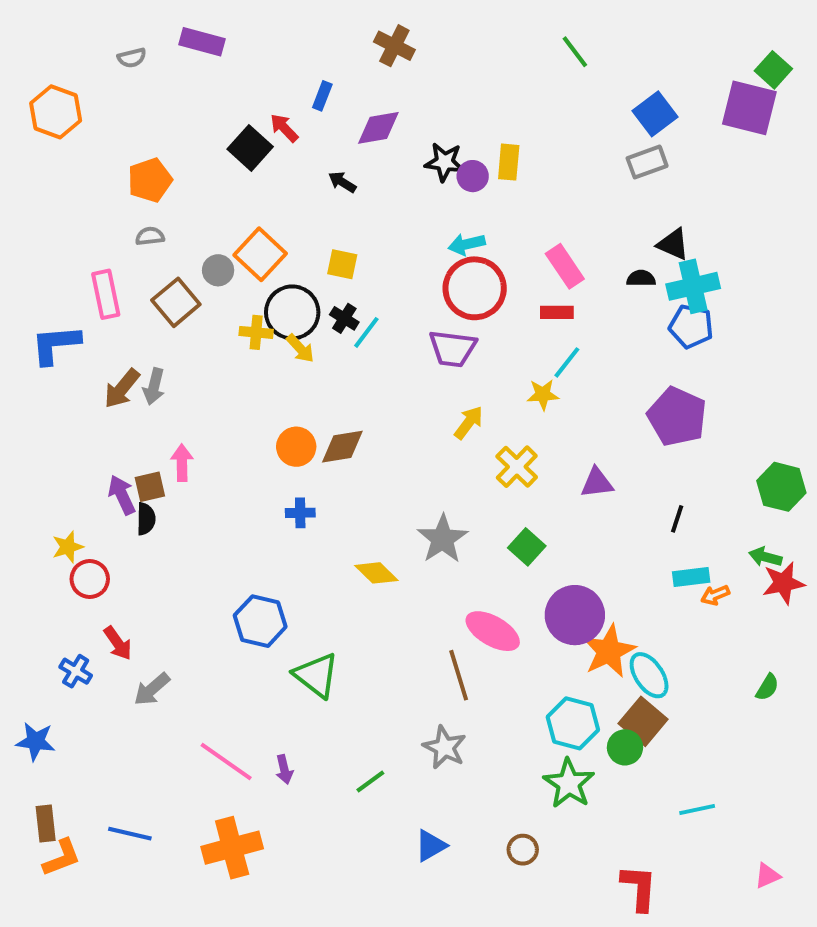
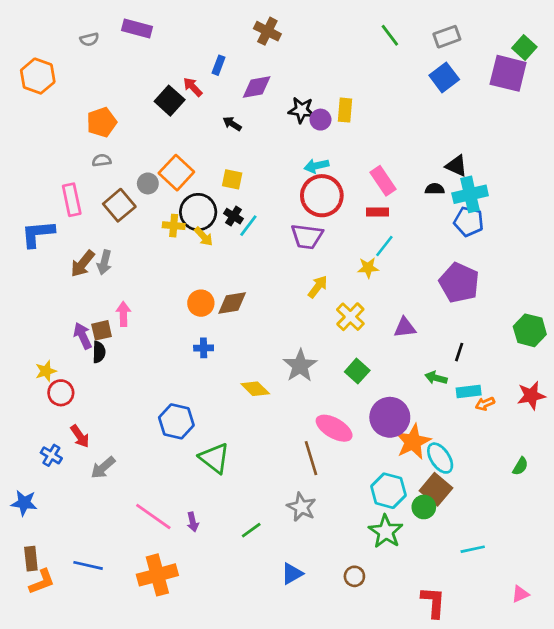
gray rectangle: (647, 162) -> (447, 37), moved
green arrow: (765, 557) -> (436, 378), moved

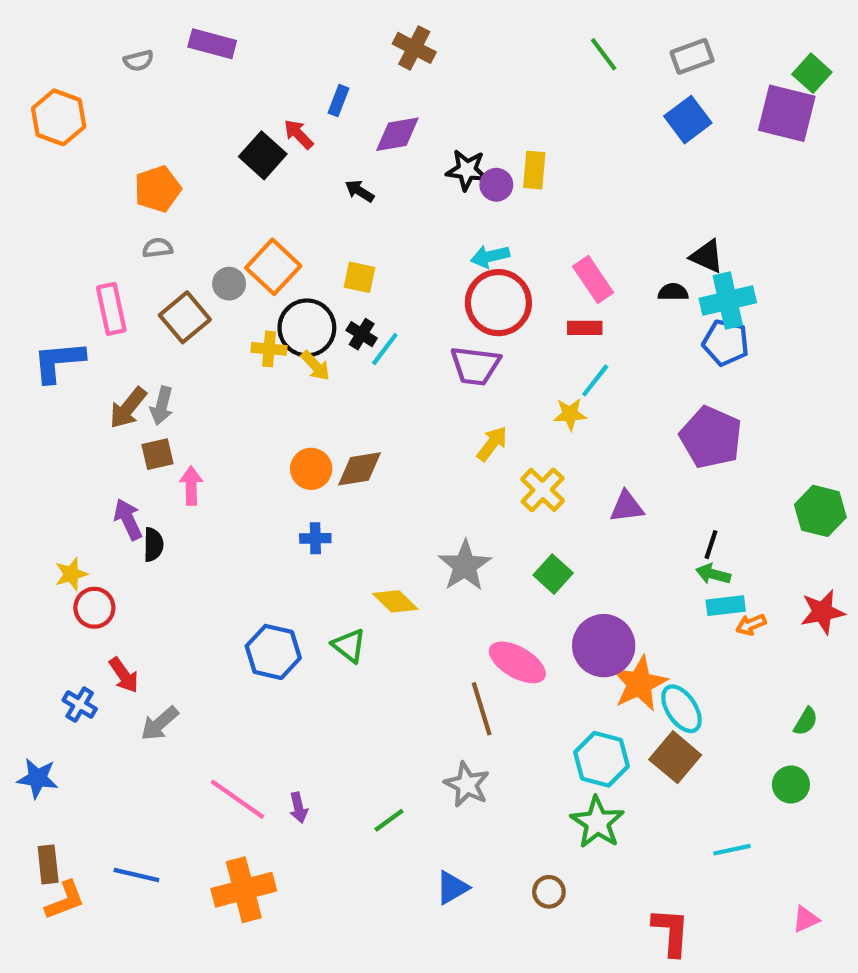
brown square: (102, 330) -> (158, 454), moved
green arrow: (436, 378) -> (713, 574), moved
green triangle: (214, 458) -> (349, 646), moved, size x0.7
green circle: (424, 507) -> (791, 785), moved

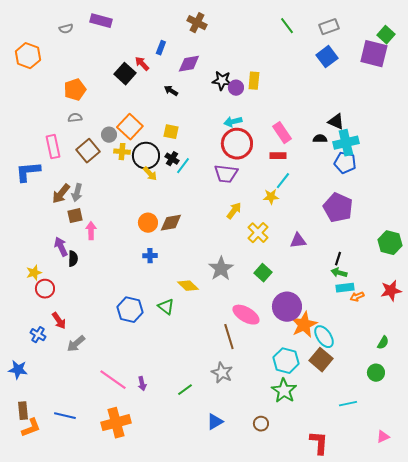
yellow cross: (269, 349) -> (122, 152), moved

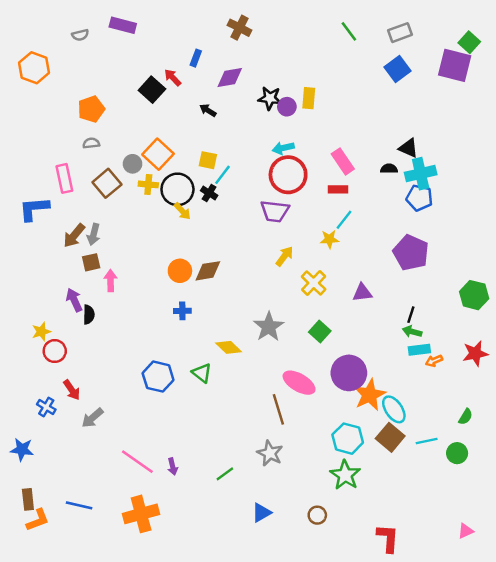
cyan line: (183, 166) -> (222, 175), moved
cyan line: (348, 404) -> (427, 441), moved

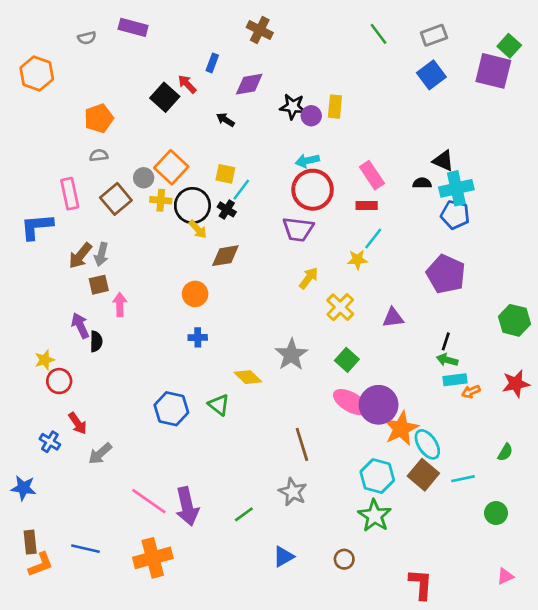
brown diamond: (208, 271) -> (225, 256), moved
pink ellipse: (299, 383) -> (351, 402), moved
green circle: (457, 453) -> (496, 513), moved
purple arrow: (173, 467) -> (187, 506), size x2.0

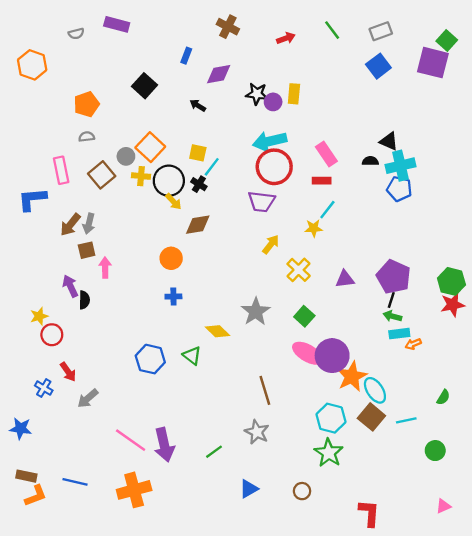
red arrow: (187, 84) -> (286, 38), moved, turned 114
cyan arrow: (307, 161) -> (270, 141), size x1.6
purple pentagon: (446, 274) -> (394, 277), moved
red star: (516, 384) -> (453, 305), moved
brown rectangle: (30, 542) -> (26, 476), turned -72

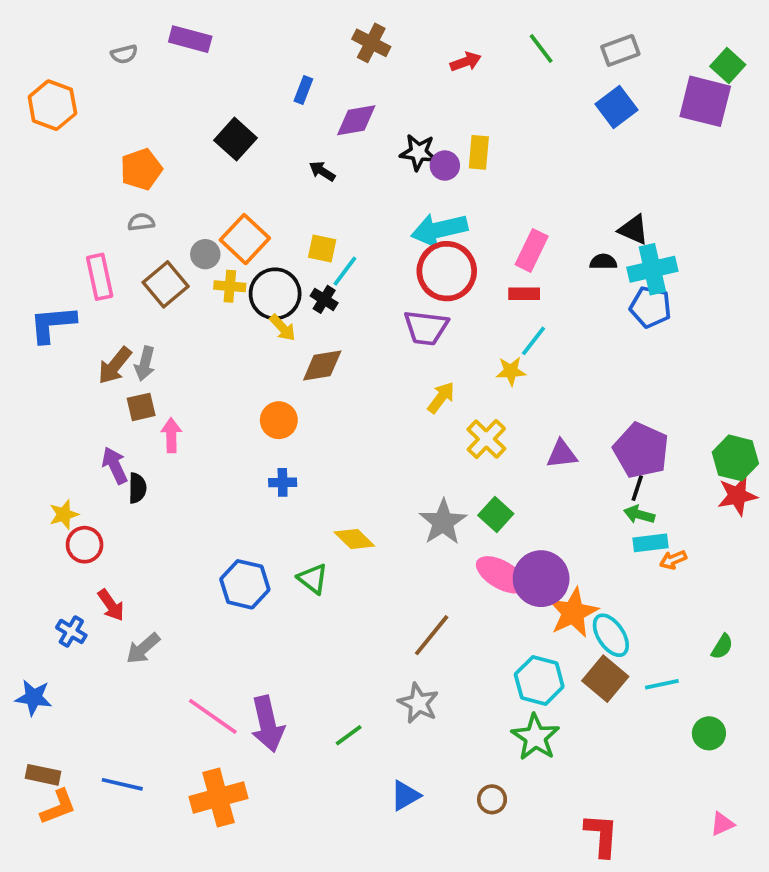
pink rectangle: (326, 154) -> (532, 250), turned 60
gray star: (256, 312) -> (443, 522), moved
brown line: (265, 390) -> (432, 635), turned 56

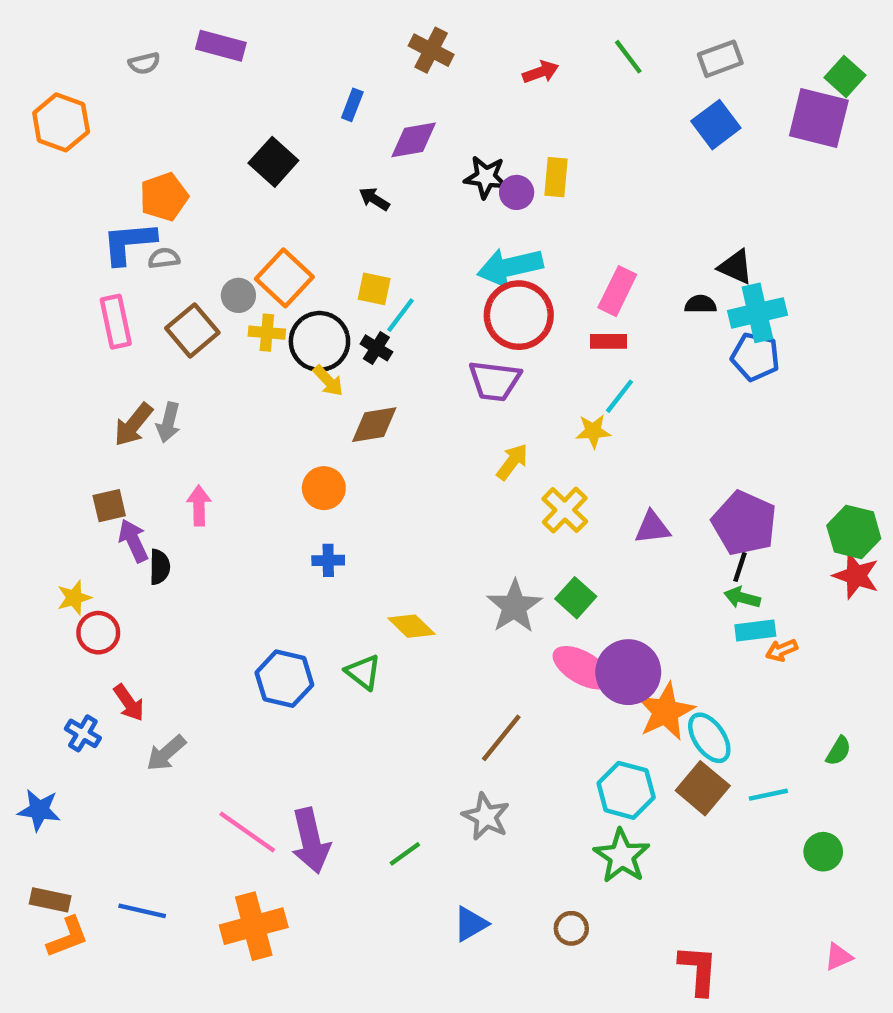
blue L-shape: (52, 324) -> (129, 243), moved
brown square: (141, 407) -> (109, 506), moved
red star: (737, 496) -> (856, 576), turned 30

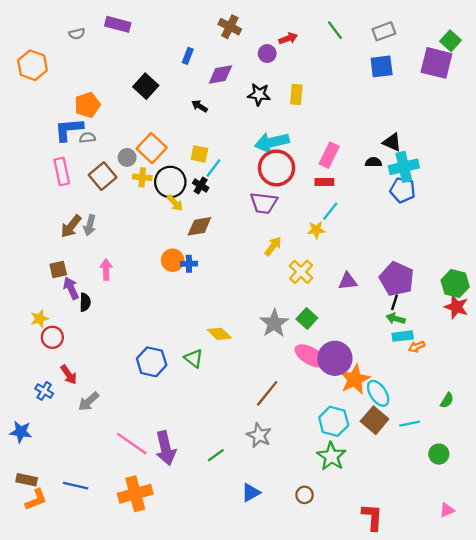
blue square: (716, 125) -> (382, 66), turned 30
purple circle: (517, 192) -> (267, 54), moved
blue cross: (328, 560) -> (189, 264), moved

